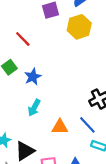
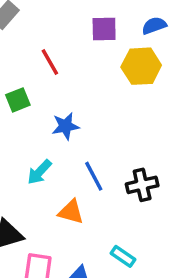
blue star: (33, 77) -> (65, 126), moved
blue line: (87, 125) -> (94, 176), moved

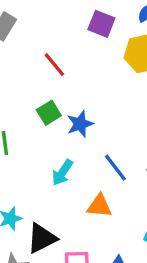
purple square: (104, 29) -> (101, 24), turned 32
green square: (18, 100) -> (49, 113), moved

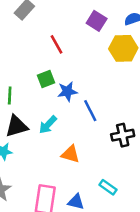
blue line: (115, 168) -> (90, 111), moved
black triangle: (42, 238) -> (17, 126), moved

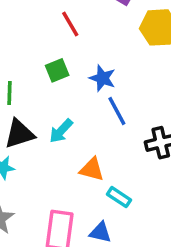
blue star: (67, 91) -> (102, 78), moved, turned 30
cyan rectangle: (108, 187) -> (119, 197), moved

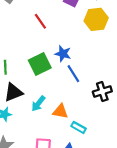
green square: (57, 70) -> (40, 64), moved, size x1.5
cyan arrow: (61, 131) -> (38, 104), moved

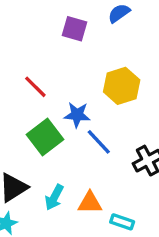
yellow hexagon: (96, 19) -> (122, 86), moved
red line: (40, 21) -> (35, 87), moved

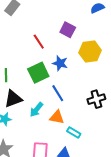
purple square: (74, 29) -> (68, 30), moved
blue line: (99, 142) -> (58, 93), moved

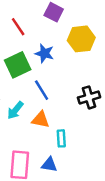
cyan rectangle: (74, 133) -> (61, 138), turned 56

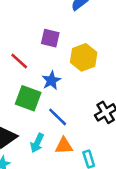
blue star: (44, 53) -> (51, 80), turned -30
green square: (18, 65) -> (28, 98), turned -30

